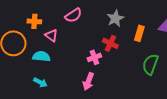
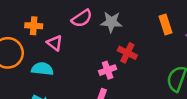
gray star: (115, 18) -> (111, 22), moved, turned 30
orange rectangle: (139, 33) -> (166, 25), moved, turned -35

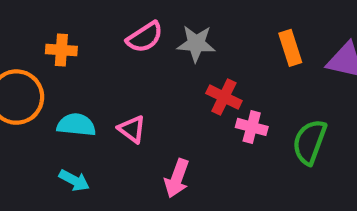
pink triangle: (55, 43) -> (132, 129), moved
pink cross: (108, 70) -> (252, 127), moved, turned 35

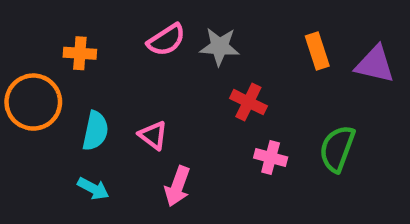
cyan semicircle: (76, 125) -> (95, 131), turned 96
pink cross: (252, 127) -> (271, 157), moved
pink arrow: (177, 178) -> (177, 186), moved

